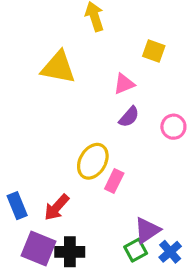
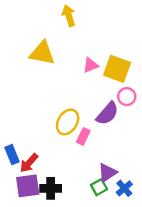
yellow square: (154, 51) -> (117, 69), moved, size x1.6
purple semicircle: (129, 117) -> (107, 113), moved, size x1.5
red arrow: (57, 207) -> (29, 163), moved
purple square: (38, 248) -> (28, 186), turned -30

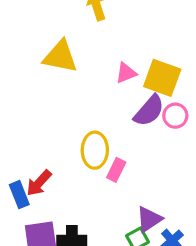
purple semicircle: (107, 113) -> (149, 111), moved
yellow ellipse: (68, 122) -> (95, 150), turned -30
red arrow: (29, 163) -> (39, 183), moved

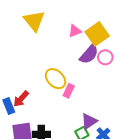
yellow triangle: (60, 57) -> (34, 21), turned 40
yellow square: (162, 78) -> (97, 34), turned 35
yellow ellipse: (95, 150) -> (55, 79), turned -45

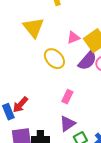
yellow ellipse: (55, 79) -> (54, 59), moved
purple triangle: (89, 121) -> (67, 124), moved

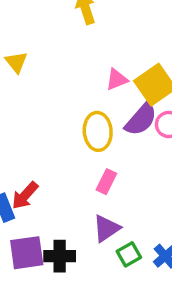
yellow triangle: (33, 28) -> (16, 62), moved, size x0.6
yellow ellipse: (54, 59) -> (98, 131), moved, turned 40

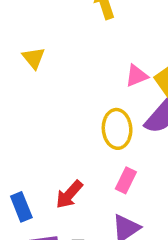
red arrow: (25, 195) -> (69, 195), moved

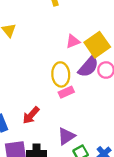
pink rectangle: (126, 180) -> (66, 92), moved, turned 40

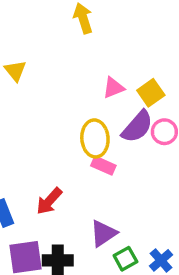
yellow square: (97, 45) -> (151, 93), size x0.7
pink rectangle: (66, 92) -> (103, 166), turned 48

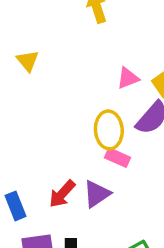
purple triangle: (103, 233) -> (97, 194), moved

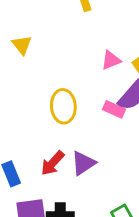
yellow ellipse: (109, 130) -> (63, 106), moved
pink rectangle: (117, 158) -> (114, 109), moved

